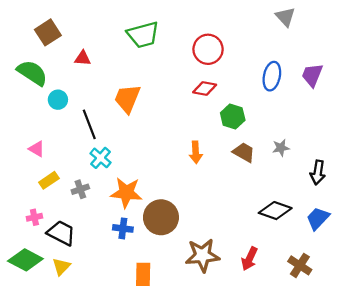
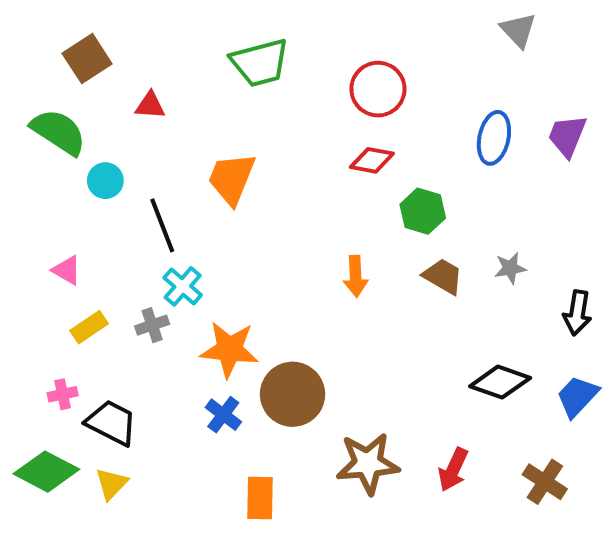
gray cross: (80, 189) -> (152, 325), moved
blue cross: (123, 228) -> (223, 415), turned 30

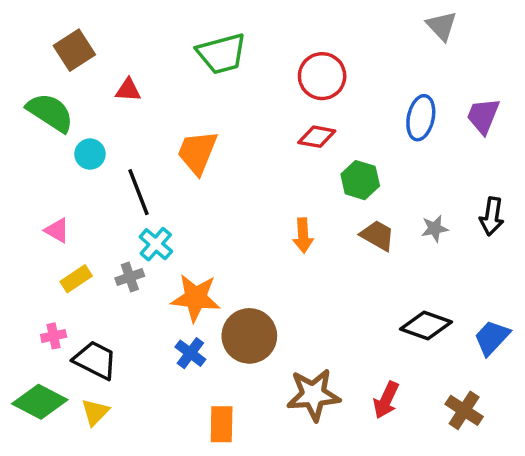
black arrow: (577, 313) -> (492, 216), moved

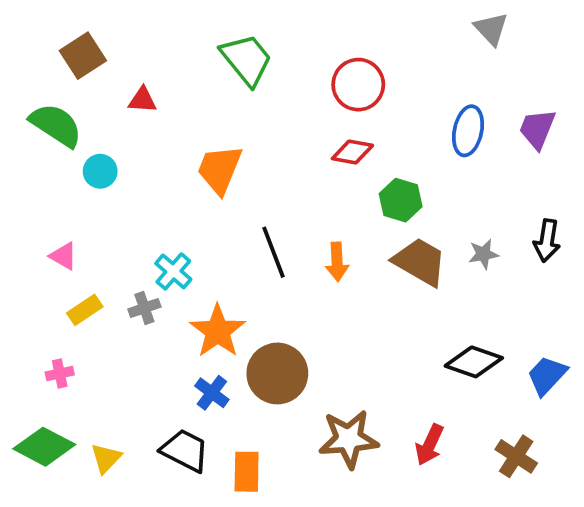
green trapezoid: (222, 54) -> (247, 60), turned -114
black line: (138, 192) -> (273, 252), moved
brown trapezoid: (377, 235) -> (420, 262), size x1.4
orange star: (196, 298) -> (218, 331), turned 30
black trapezoid: (95, 360) -> (185, 451), moved

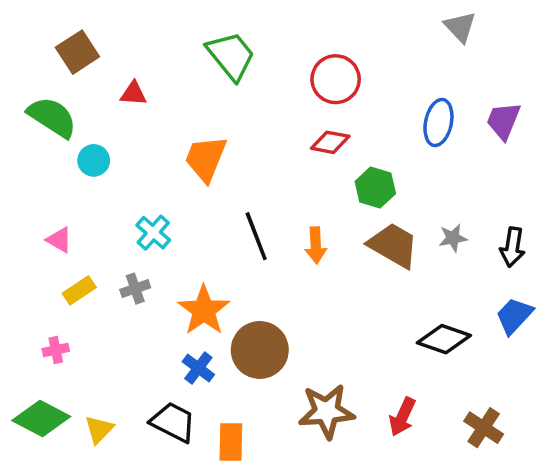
black arrow: (547, 241) -> (513, 247), moved
cyan cross: (173, 271) -> (153, 233), moved
blue trapezoid: (547, 375) -> (514, 316), moved

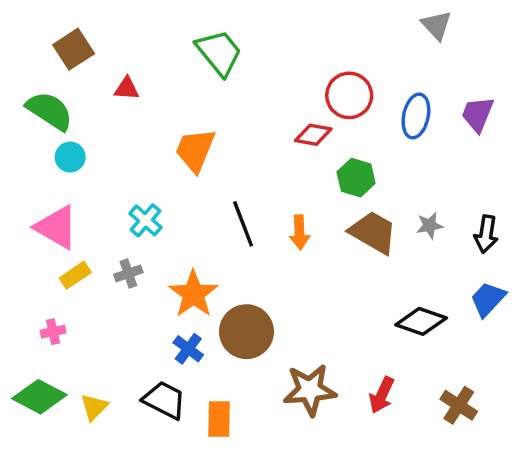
red circle: (336, 79) -> (349, 95), moved
cyan circle: (94, 160) -> (70, 157), moved
pink triangle: (59, 240) -> (56, 227), size x1.8

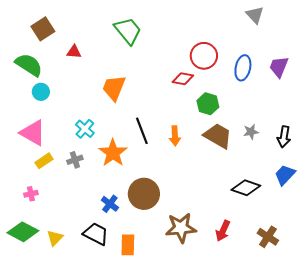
orange star: (193, 294) -> (113, 153), moved

